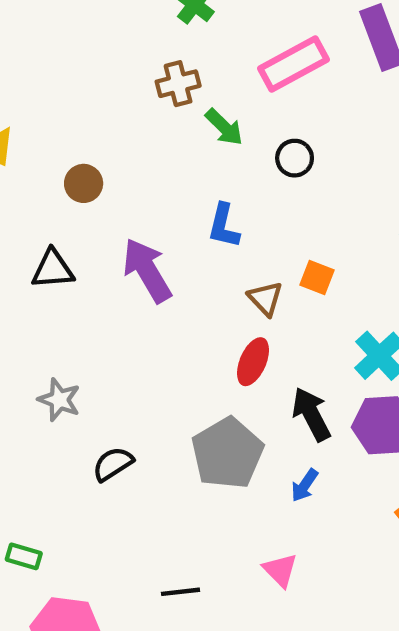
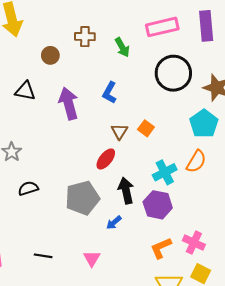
brown cross: (178, 84) -> (85, 37), moved
black circle: (295, 158) -> (173, 73), moved, size x2.0

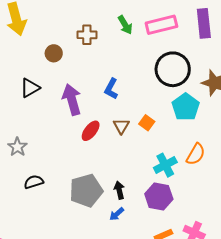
green arrow: (122, 47) -> (125, 25), moved
black triangle: (25, 91) -> (30, 88), turned -40
cyan pentagon: (204, 124) -> (186, 107), moved
red ellipse: (106, 159) -> (91, 131), moved
black arrow: (126, 191) -> (119, 190), moved, size x0.7

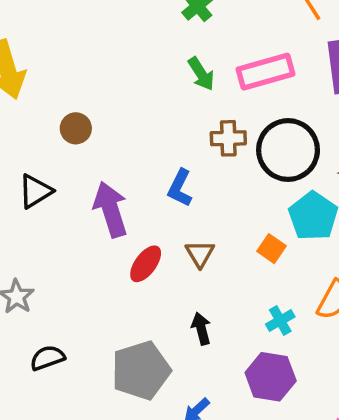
brown cross: (87, 35) -> (228, 138), moved
orange square: (147, 123) -> (272, 249), moved
cyan cross: (165, 165) -> (280, 321), size x0.7
black arrow: (119, 190) -> (201, 329), moved

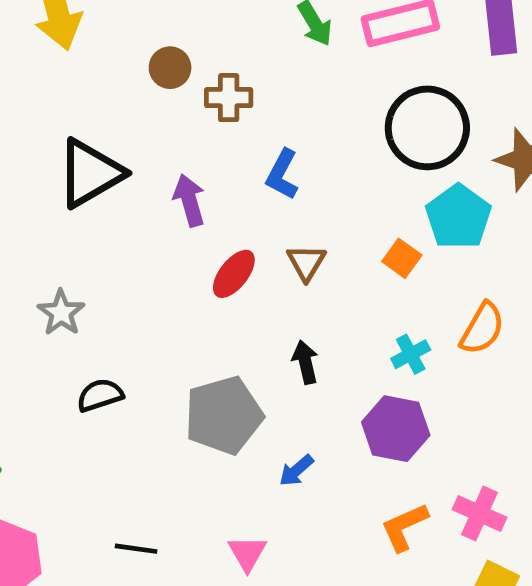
brown circle: (76, 128) -> (170, 68), moved
brown cross: (228, 138) -> (229, 98), moved
black triangle: (35, 191) -> (90, 173), size x1.5
purple arrow: (111, 209) -> (189, 200), size x0.7

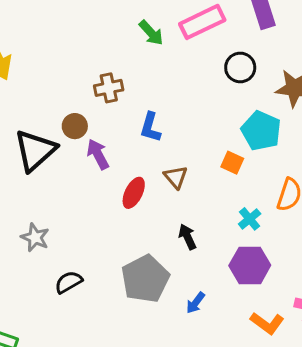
brown circle: (170, 68) -> (75, 126), moved
black circle: (427, 128) -> (240, 67), moved, size x0.6
orange L-shape: (404, 527) -> (267, 323), turned -108

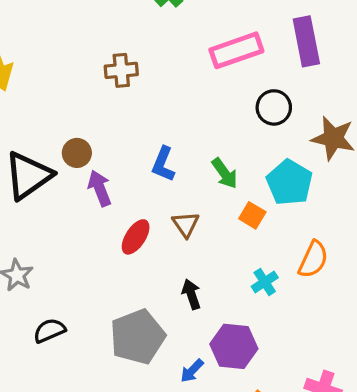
green arrow: (151, 33) -> (225, 173), moved
brown cross: (109, 88) -> (121, 70), moved
purple hexagon: (250, 265) -> (234, 346), moved

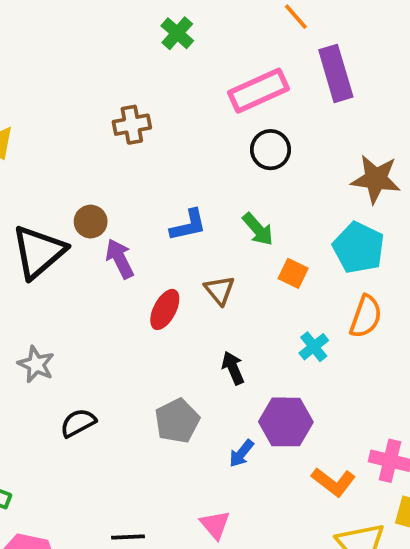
black circle: (274, 107) -> (270, 150), moved
blue L-shape: (163, 164) -> (188, 225), turned -120
cyan pentagon: (289, 183) -> (359, 248), moved
gray pentagon: (138, 337) -> (177, 421), size x0.7

